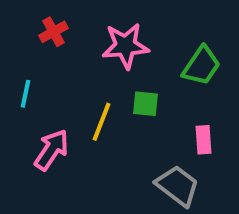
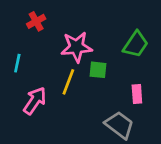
pink star: (125, 46) -> (76, 47), moved

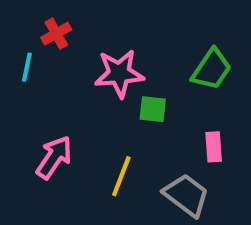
cyan line: (17, 63) -> (27, 67), moved
yellow line: (68, 82) -> (121, 176), moved

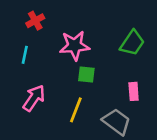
cyan line: (27, 67) -> (25, 55), moved
green square: (153, 109) -> (86, 74), moved

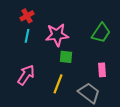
cyan line: (25, 55) -> (27, 36), moved

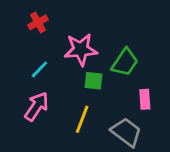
green trapezoid: (101, 33) -> (125, 62), moved
cyan line: (27, 36) -> (39, 69), moved, turned 32

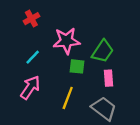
pink rectangle: (145, 99) -> (109, 78), moved

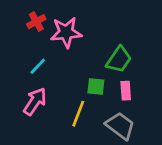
pink star: (66, 41) -> (66, 32), moved
green square: (77, 66) -> (96, 87), moved

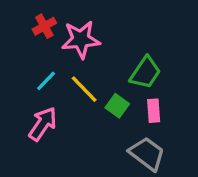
green square: (96, 87) -> (117, 106), turned 30
yellow line: (78, 114) -> (84, 89), moved, turned -65

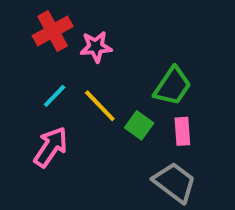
red cross: (44, 26) -> (53, 31), size x1.4
pink star: (81, 39) -> (96, 47), size x0.7

